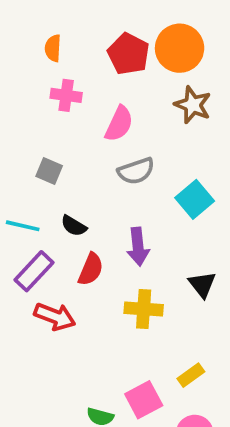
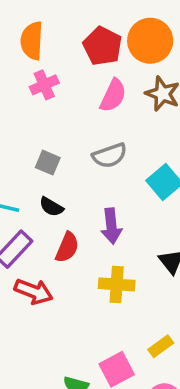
orange semicircle: (53, 48) -> (32, 41), size x1.5
pink cross: (66, 95) -> (44, 85), turned -32
pink semicircle: (119, 124) -> (113, 95), moved
gray square: (49, 171) -> (48, 163), moved

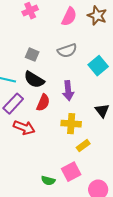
black semicircle: (51, 207) -> (34, 80), size x1.5
yellow rectangle: (161, 346) -> (83, 146), moved

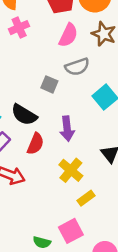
gray semicircle: (67, 51) -> (77, 67), moved
gray square: (32, 55) -> (49, 84), moved
yellow cross: (71, 124) -> (71, 170), turned 36

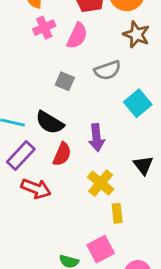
pink semicircle: (68, 35) -> (77, 36), moved
gray square: (49, 84) -> (65, 81), moved
yellow rectangle: (86, 198) -> (117, 213), turned -60

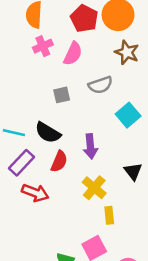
gray square: (65, 81) -> (62, 95), turned -36

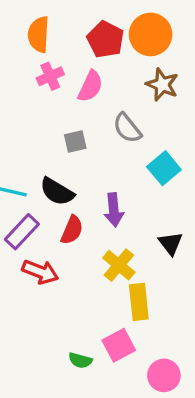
gray semicircle: (100, 85) -> (127, 128), turned 70
yellow rectangle: (109, 215) -> (139, 302), size x1.5

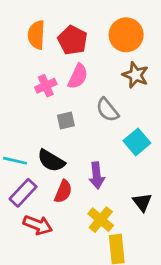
red pentagon: (105, 39) -> (73, 40), moved
pink cross: (50, 76) -> (46, 86), moved

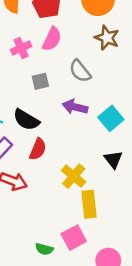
cyan square: (137, 142) -> (111, 118), moved
purple arrow: (97, 175) -> (75, 107), moved, turned 110

